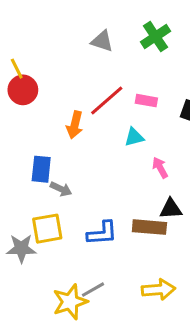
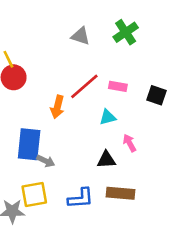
blue rectangle: (41, 169) -> (29, 144), size x1.4
black triangle: (171, 209) -> (106, 160), moved

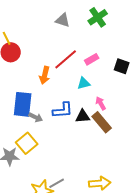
pink rectangle: (118, 86) -> (92, 59), turned -40
brown rectangle: (120, 193) -> (102, 122), moved, turned 45
yellow square: (34, 194) -> (27, 143), turned -30
blue L-shape: (81, 198) -> (63, 110), moved

